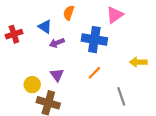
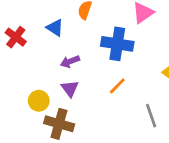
red cross: (14, 34) -> (16, 37), turned -35
purple arrow: (57, 43) -> (70, 61), moved

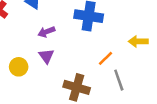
orange line: (117, 86) -> (106, 58), moved
brown cross: (59, 124) -> (77, 87), moved

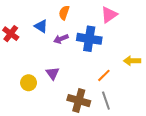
purple arrow: (46, 32) -> (61, 39), moved
gray line: (119, 80) -> (106, 101), moved

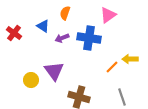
purple triangle: (53, 73) -> (54, 71), size x1.5
orange line: (104, 75) -> (112, 67), moved
gray line: (106, 101) -> (122, 97), moved

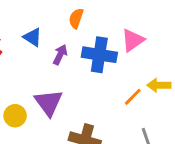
orange semicircle: (65, 13) -> (76, 18), moved
pink triangle: (108, 15) -> (133, 40), moved
purple arrow: (62, 38) -> (60, 55), turned 136

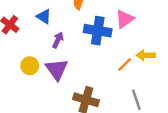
purple arrow: (60, 55) -> (58, 40), moved
yellow circle: (15, 116) -> (30, 66), moved

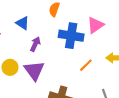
orange line: (125, 65) -> (86, 65), moved

